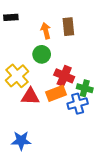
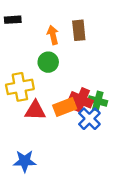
yellow cross: (17, 76) -> (20, 87), turned 30
red cross: (64, 76) -> (81, 100), moved
blue cross: (78, 104) -> (89, 119), turned -30

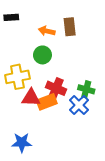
orange arrow: (53, 35) -> (47, 31), turned -63
red cross: (81, 100) -> (56, 88), moved
orange rectangle: (65, 107) -> (47, 102), moved

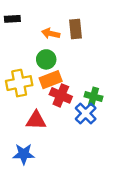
red triangle: (31, 98) -> (36, 120), moved
orange rectangle: (47, 102) -> (51, 80), moved

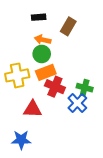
black rectangle: (12, 19) -> (39, 17), moved
brown rectangle: (75, 29) -> (68, 26), turned 36
orange arrow: (51, 34) -> (43, 40), moved

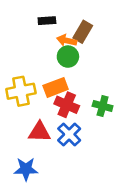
orange arrow: (43, 40) -> (67, 40), moved
green circle: (42, 54) -> (68, 57), moved
blue cross: (77, 103) -> (69, 134), moved

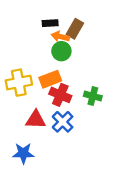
black rectangle: (47, 21) -> (50, 23), moved

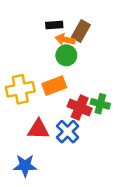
red cross: (60, 95) -> (80, 107), moved

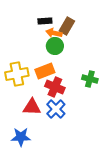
green cross: (100, 104) -> (90, 79), moved
red cross: (80, 107) -> (55, 87), moved

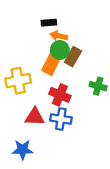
brown rectangle: (67, 26) -> (73, 57), moved
orange rectangle: (45, 71) -> (51, 64), moved, turned -42
blue cross: (56, 109) -> (61, 119), turned -36

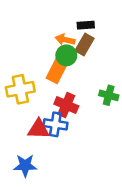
black rectangle: (49, 23) -> (86, 25), moved
brown rectangle: (73, 57) -> (84, 44), moved
blue cross: (61, 119) -> (55, 124), moved

